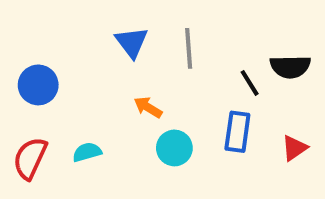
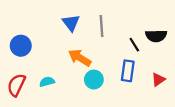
orange arrow: (148, 107) -> (80, 58), size x1.5

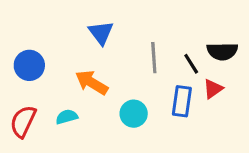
gray line: (102, 26) -> (154, 58), moved
orange arrow: (80, 58) -> (92, 82), moved
red triangle: (158, 80) -> (213, 89), moved

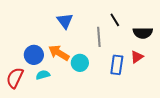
black line: (191, 64) -> (115, 20), moved
blue circle: (29, 65) -> (34, 55), moved
cyan circle: (134, 114) -> (80, 63), moved

